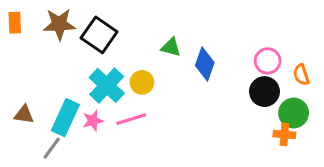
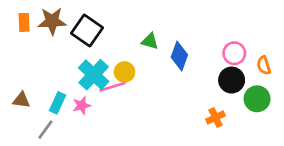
orange rectangle: (15, 23) -> (24, 22), moved
cyan rectangle: (65, 118) -> (58, 103), size x0.7
pink line: (131, 119) -> (112, 87), moved
orange cross: (284, 134) -> (216, 118), moved, turned -30

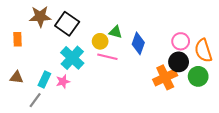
orange rectangle: (24, 22) -> (18, 39), moved
orange semicircle: (264, 65) -> (203, 51), size x1.6
yellow circle: (124, 72) -> (100, 41), moved
pink line: (112, 87) -> (107, 57), moved, turned 30
orange cross: (216, 118) -> (165, 77), moved, size x1.6

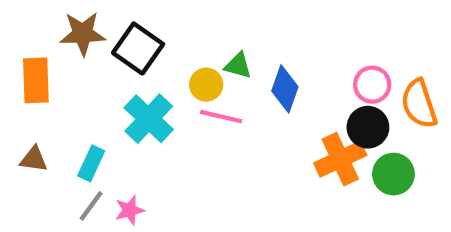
orange rectangle: (18, 39) -> (36, 80), size x1.5
green circle: (198, 76) -> (393, 174), moved
pink star: (63, 82) -> (130, 210), moved
gray line: (35, 100) -> (91, 206), moved

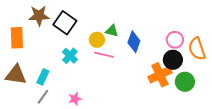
cyan cross: (149, 119) -> (70, 56), size x0.7
brown triangle: (34, 159) -> (16, 75), size x1.6
pink star: (130, 210) -> (75, 99), moved

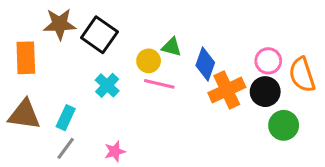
orange cross: (160, 75) -> (227, 90), moved

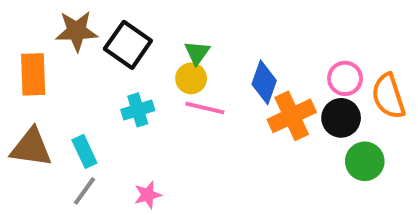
green triangle: (172, 47) -> (197, 53), moved, turned 50
cyan cross: (107, 85) -> (138, 110), turned 30
cyan rectangle: (66, 118) -> (84, 151), turned -50

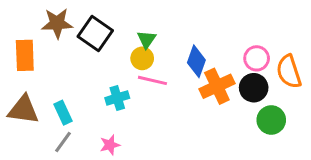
cyan cross: (138, 110) -> (117, 98), moved

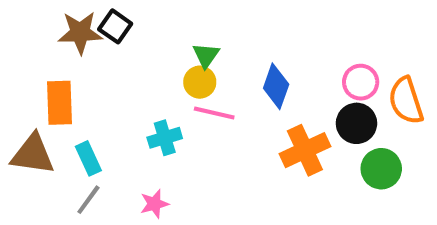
black square: (95, 33) -> (115, 26), moved, size x0.7
orange rectangle: (25, 55) -> (60, 103), moved
orange cross: (217, 86) -> (305, 150), moved

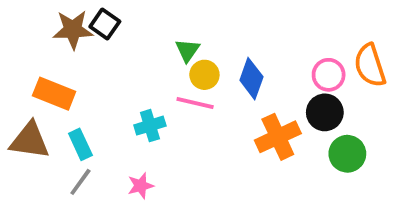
yellow circle: (200, 82) -> (204, 75), moved
orange semicircle: (406, 101) -> (370, 65), moved
orange rectangle: (60, 103) -> (54, 94), turned -66

